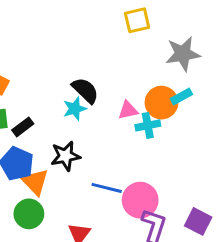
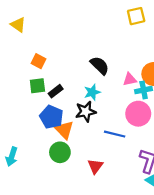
cyan star: (75, 109) -> (92, 92), moved
pink circle: (140, 200) -> (138, 114), moved

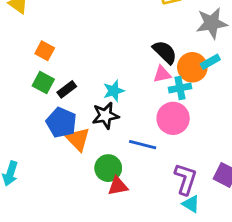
black semicircle: (100, 65) -> (165, 52), moved
green square: (37, 86) -> (43, 82), turned 35
green circle: (60, 152) -> (108, 168), moved
red triangle: (95, 166) -> (118, 186), turned 42

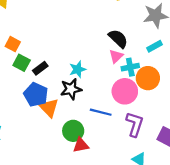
orange square: (45, 51) -> (13, 44), moved
orange circle: (192, 67) -> (148, 78), moved
pink triangle: (162, 74) -> (116, 56), turned -32
purple L-shape: (185, 179) -> (135, 124), moved

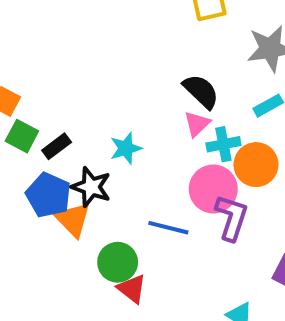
black star: (71, 89) -> (91, 187), moved, turned 30
purple L-shape: (135, 124) -> (232, 217), moved
red triangle: (81, 145) -> (132, 289), turned 49

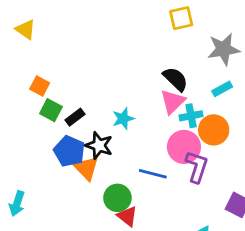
pink triangle: (197, 124) -> (173, 102), size x1.4

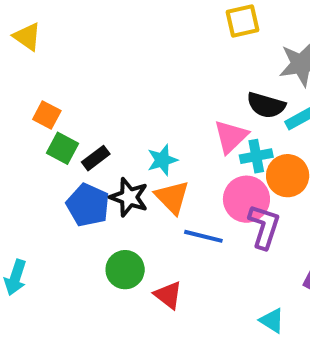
black semicircle: (175, 79) -> (266, 105), moved, turned 152
orange triangle: (86, 168) -> (172, 197), moved
green circle: (117, 198) -> (125, 270), moved

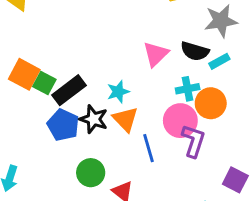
orange square: (47, 115) -> (24, 74), moved, size x1.5
pink triangle: (231, 137) -> (156, 54), moved
black rectangle: (96, 158) -> (69, 90), size x1.6
blue line: (203, 236) -> (149, 148), turned 60

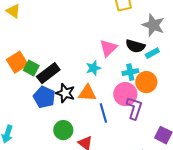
gray star: (221, 21) -> (153, 25), turned 30
orange square: (24, 74) -> (17, 62), turned 30
cyan star: (118, 92) -> (93, 68), moved
orange triangle: (125, 119) -> (87, 93), turned -42

